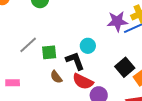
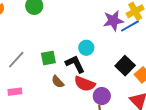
gray line: (28, 45) -> (16, 60), moved

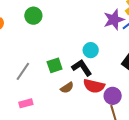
brown semicircle: (58, 82) -> (67, 88), turned -72

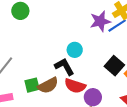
green square: (55, 65) -> (32, 85), moved
brown semicircle: (67, 88) -> (48, 85), size x1.5

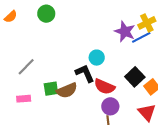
purple star: (100, 21) -> (125, 31), turned 30
red semicircle: (75, 86) -> (104, 87), moved

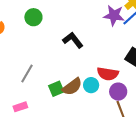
cyan circle: (97, 58) -> (91, 85), moved
black L-shape: (85, 73) -> (73, 40), moved
pink rectangle: (24, 99) -> (20, 107), moved

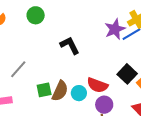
purple star: (114, 15) -> (115, 29), turned 30
brown semicircle: (72, 87) -> (60, 91), turned -40

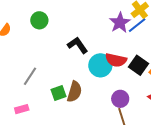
red semicircle: (97, 85) -> (116, 60), moved
cyan circle: (79, 93) -> (100, 65), moved, size x1.5

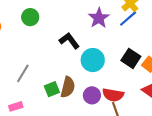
purple star: (120, 23) -> (99, 18), moved
red semicircle: (116, 60) -> (113, 95), moved
purple circle: (120, 99) -> (92, 95), moved

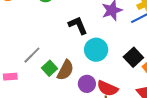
gray line: (23, 73) -> (32, 55), moved
green square: (52, 89) -> (50, 68), turned -35

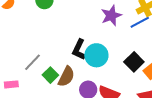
black L-shape: (78, 25) -> (79, 50), moved, turned -130

